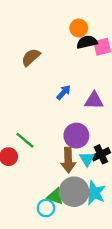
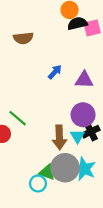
brown semicircle: (31, 57) -> (23, 38), turned -144
purple circle: (76, 136) -> (83, 115), moved

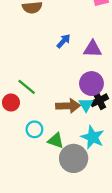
brown arrow: (59, 137) -> (68, 106), turned -90
gray circle: (65, 168) -> (74, 158), moved
cyan circle: (38, 184) -> (34, 129), moved

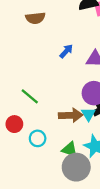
red circle: (11, 103) -> (14, 124), moved
green triangle: (56, 141) -> (70, 149), moved

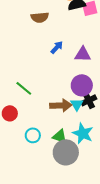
brown semicircle: (35, 18) -> (40, 17), moved
cyan circle: (38, 138) -> (33, 135), moved

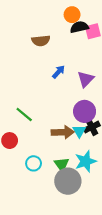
purple triangle: (83, 54) -> (86, 79), turned -48
cyan star: (83, 133) -> (86, 161), turned 30
green triangle: (60, 136) -> (62, 164), turned 35

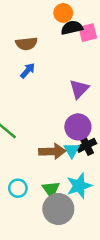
blue arrow: (59, 72) -> (28, 71), moved

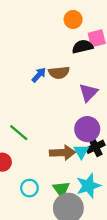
black semicircle: (72, 28) -> (83, 47), moved
brown semicircle: (26, 44) -> (59, 73), moved

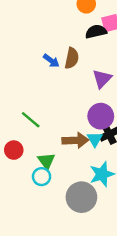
brown semicircle: (59, 73) -> (72, 58), turned -72
blue arrow: (39, 75) -> (51, 61), turned 84
green triangle: (61, 189) -> (46, 161), moved

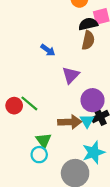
brown semicircle: (72, 58) -> (88, 40), moved
purple triangle: (102, 79) -> (71, 75), moved
red circle: (14, 150) -> (14, 106), moved

